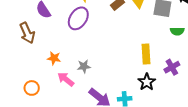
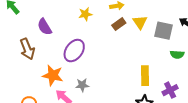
purple ellipse: (78, 18) -> (74, 51), moved
orange star: (54, 58) -> (53, 75), size x1.5

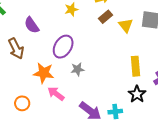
yellow triangle: (140, 22) -> (126, 25), moved
gray star: (82, 85) -> (78, 69), moved

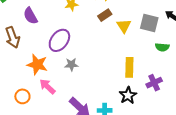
orange circle: (22, 103) -> (22, 96), moved

